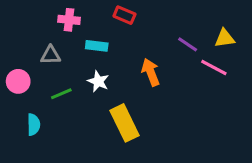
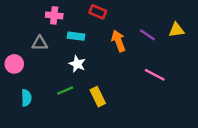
pink line: (214, 68) -> (155, 75), moved
orange arrow: (151, 72) -> (118, 41), moved
green line: (61, 94) -> (65, 91), moved
yellow rectangle: (124, 123) -> (98, 97), size x0.7

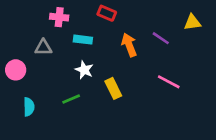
yellow triangle: (176, 30) -> (192, 22), moved
yellow rectangle: (98, 97) -> (113, 88), moved

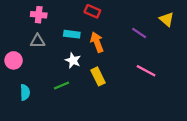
pink cross: (59, 17) -> (39, 15), moved
yellow triangle: (192, 22) -> (167, 19), turned 49
orange arrow: (129, 45) -> (97, 42), moved

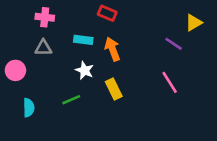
yellow triangle: (167, 19) -> (194, 23), turned 49
purple line: (139, 33) -> (174, 44), moved
pink line: (146, 71) -> (170, 82), turned 30

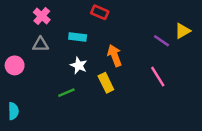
pink cross: (45, 17) -> (42, 16), turned 35
yellow triangle: (194, 23) -> (182, 31), moved
orange arrow: (112, 49) -> (115, 56), moved
cyan semicircle: (29, 108) -> (13, 111), moved

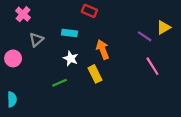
pink cross: (42, 16) -> (23, 14), moved
gray triangle: (41, 44) -> (36, 40), turned -40
pink line: (158, 77) -> (152, 66), moved

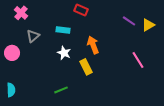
purple line: (145, 36) -> (129, 21), moved
green line: (60, 83) -> (61, 90), moved

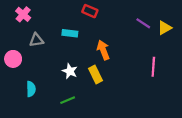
gray triangle: (33, 36) -> (36, 40), turned 32
white star: (64, 53) -> (70, 71), moved
pink line: (138, 60) -> (153, 67), turned 36
cyan semicircle: (11, 90) -> (31, 89), moved

